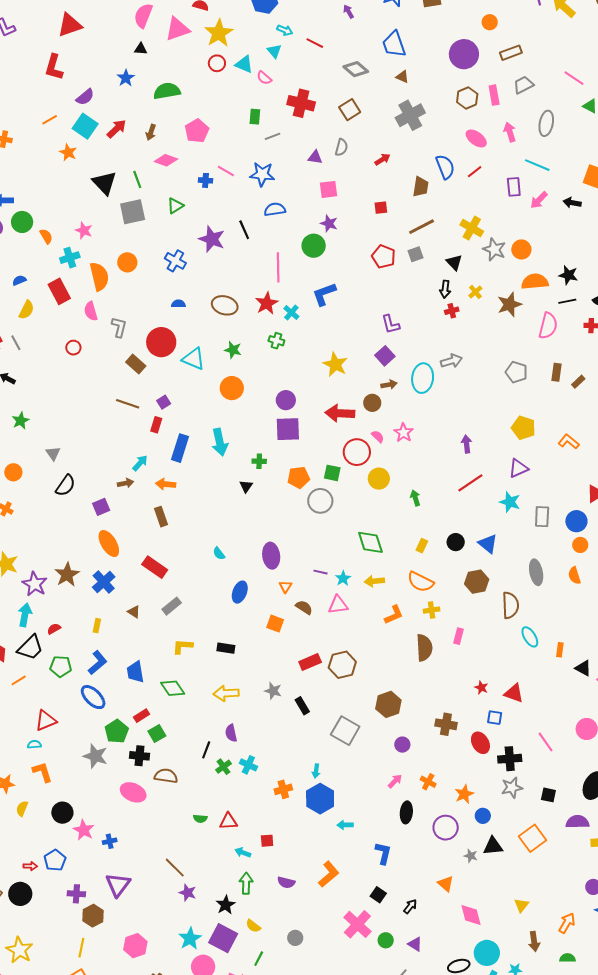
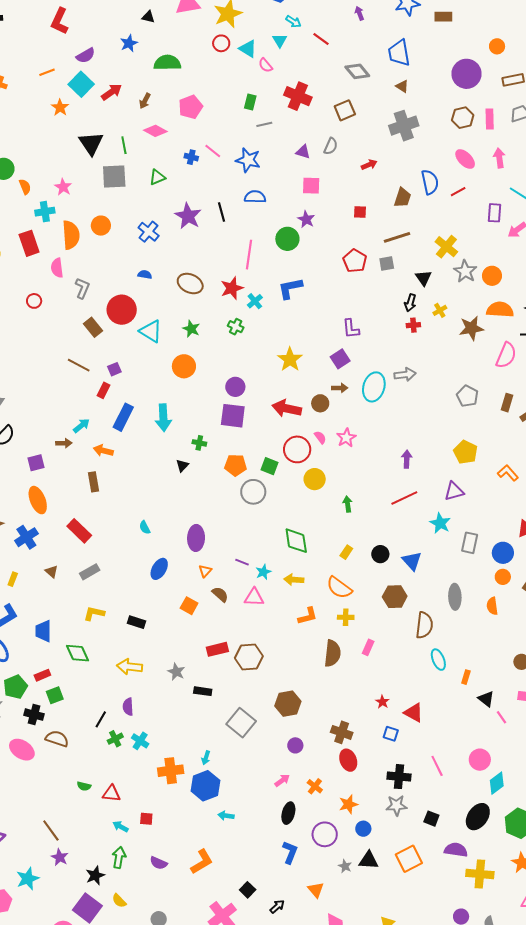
black rectangle: (302, 706) -> (203, 691), turned -60
red ellipse: (480, 743) -> (348, 760), moved
orange cross: (283, 789) -> (171, 771), size x1.4
blue L-shape: (383, 853) -> (290, 852), moved
cyan star: (190, 939) -> (28, 879), moved

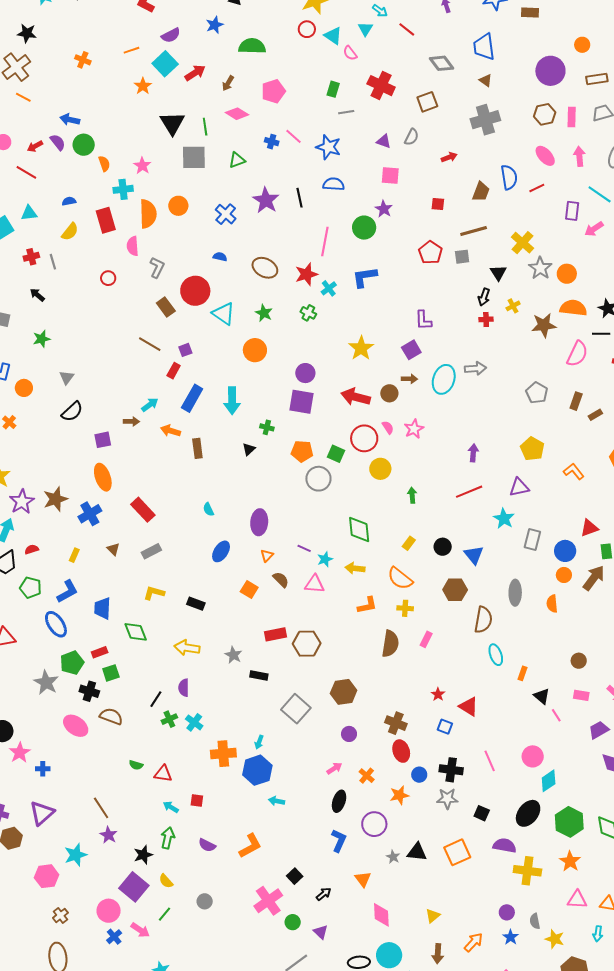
brown rectangle: (94, 482) -> (197, 448), moved
blue circle: (363, 829) -> (419, 775), moved

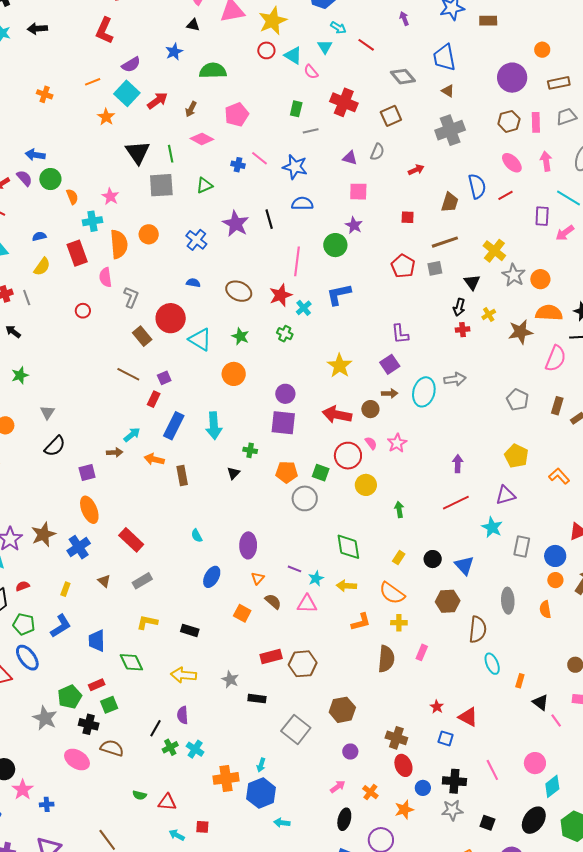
blue ellipse: (56, 624) -> (27, 658), moved

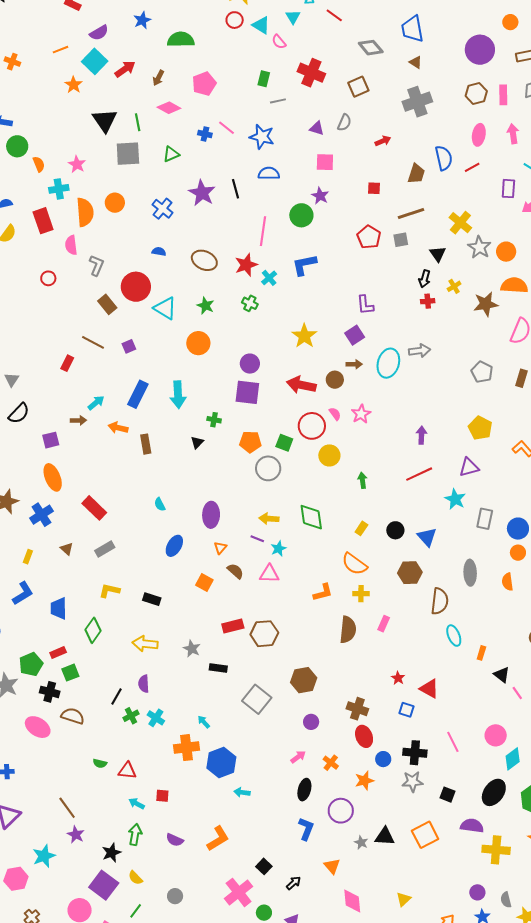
pink ellipse: (512, 163) -> (479, 135), turned 55
red rectangle: (154, 399) -> (67, 363), moved
yellow arrow: (346, 586) -> (269, 519), moved
green diamond: (131, 662) -> (93, 630), turned 60
cyan arrow: (261, 765) -> (204, 722), moved, turned 120

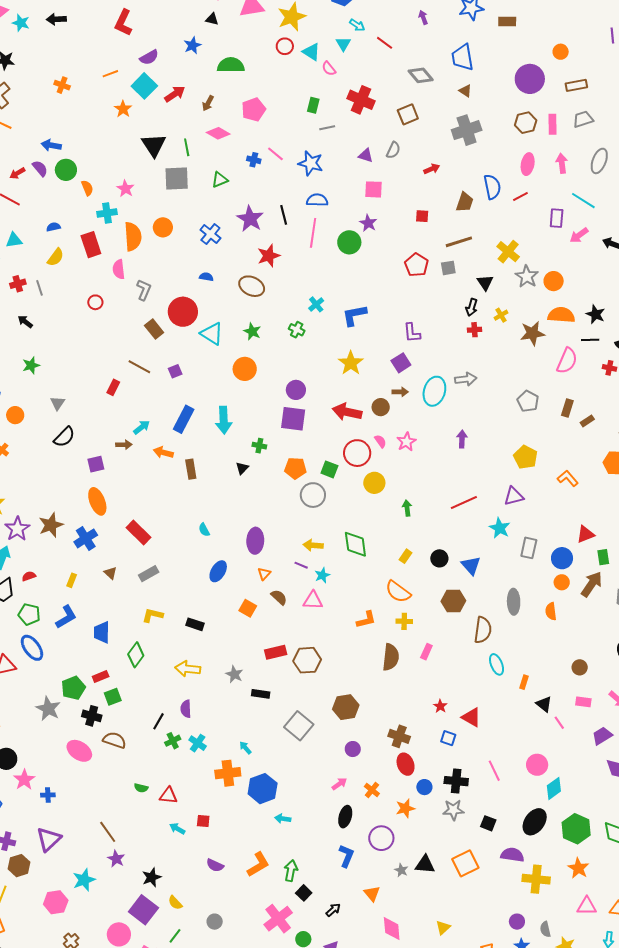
pink line: (263, 231) -> (313, 233), moved
red star: (246, 265) -> (269, 256), moved
blue L-shape: (304, 265) -> (354, 315), moved
purple arrow: (421, 435) -> (462, 439), moved
green arrow: (135, 835) -> (291, 871), moved

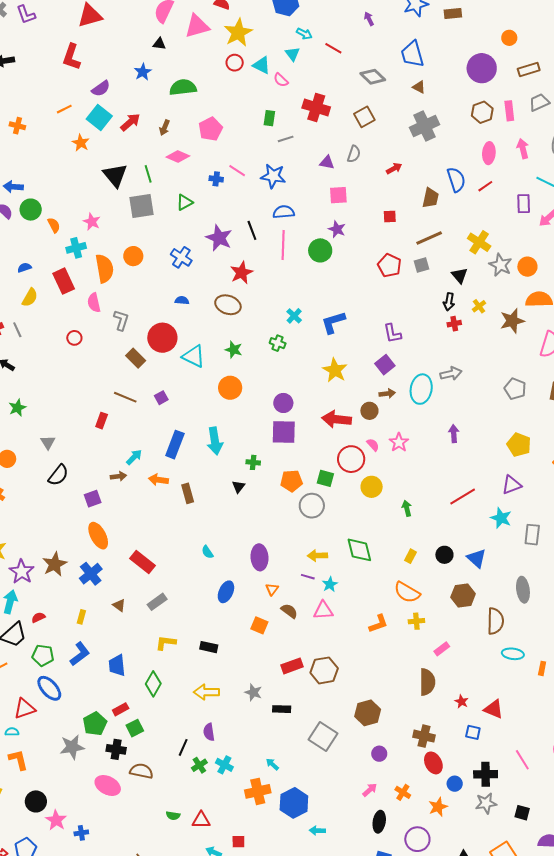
pink rectangle: (426, 652) -> (442, 649), turned 35
brown semicircle: (391, 657) -> (427, 682), moved
cyan ellipse: (497, 664) -> (513, 654), turned -55
gray star: (48, 709) -> (72, 747), turned -30

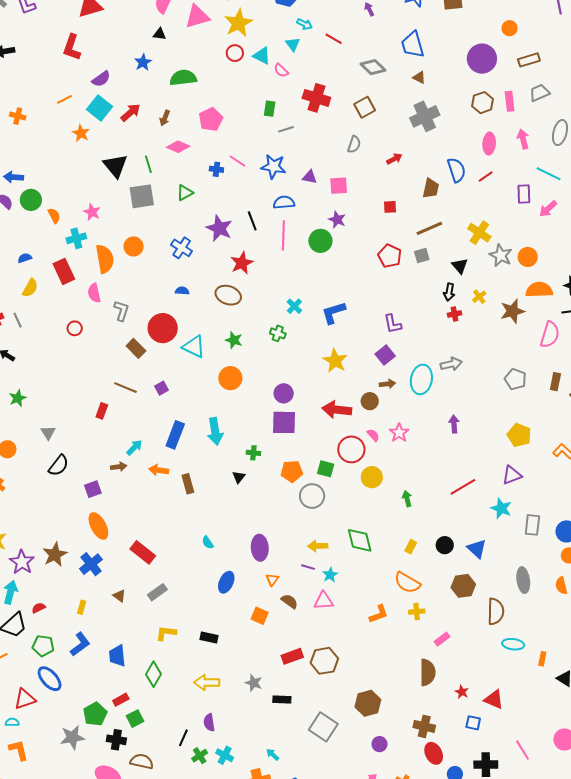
purple triangle: (327, 162) -> (310, 177), moved

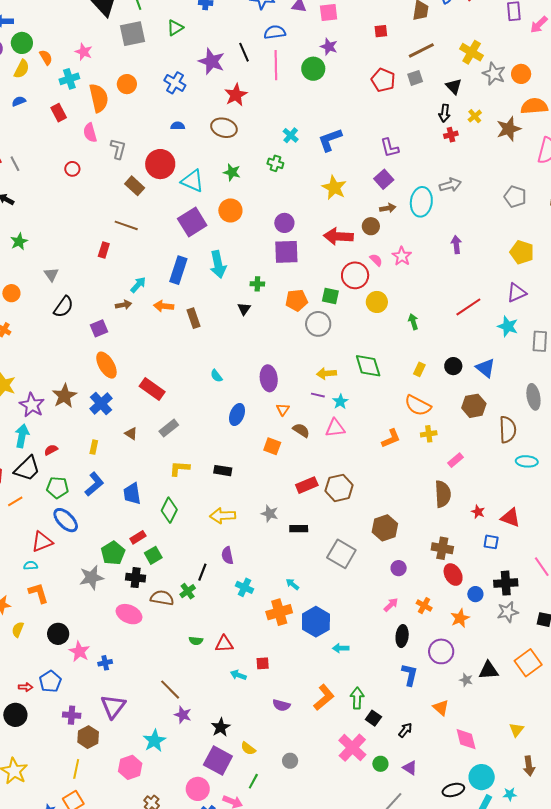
red rectangle: (64, 271) -> (59, 113), size x0.7
yellow semicircle: (30, 288) -> (22, 69), moved
purple square: (162, 388) -> (192, 222), moved, size x2.0
green cross: (200, 756) -> (188, 591), moved

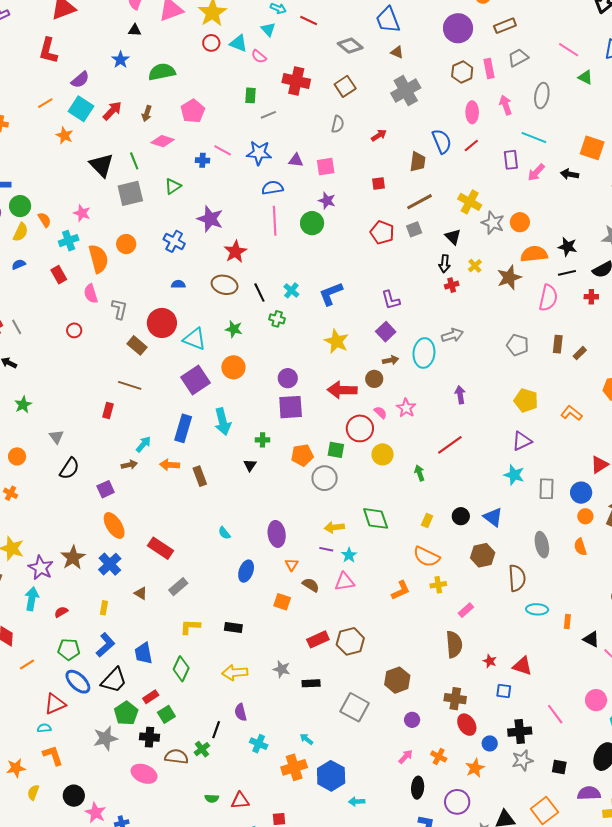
black line: (244, 52) -> (259, 292), moved
red line: (468, 307) -> (450, 445), moved
black trapezoid: (27, 469) -> (114, 680), moved

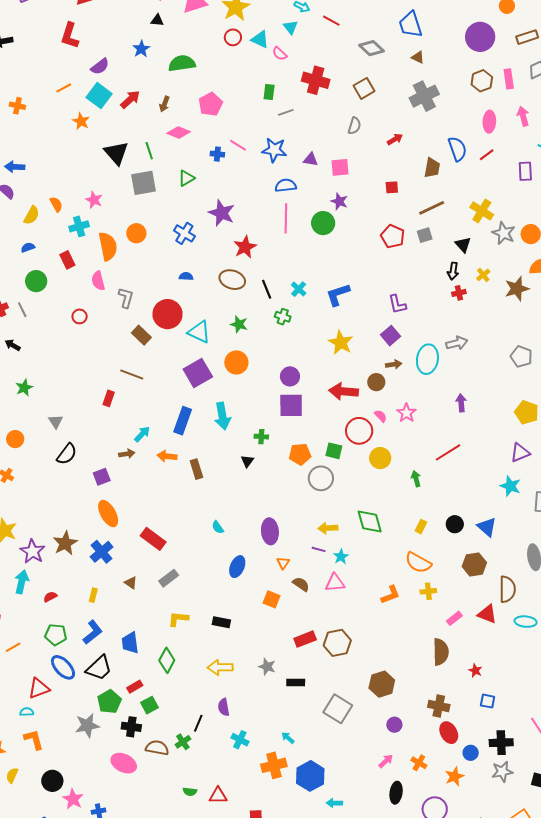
green circle: (20, 206) -> (36, 281), moved
red triangle: (522, 666) -> (487, 614), moved

